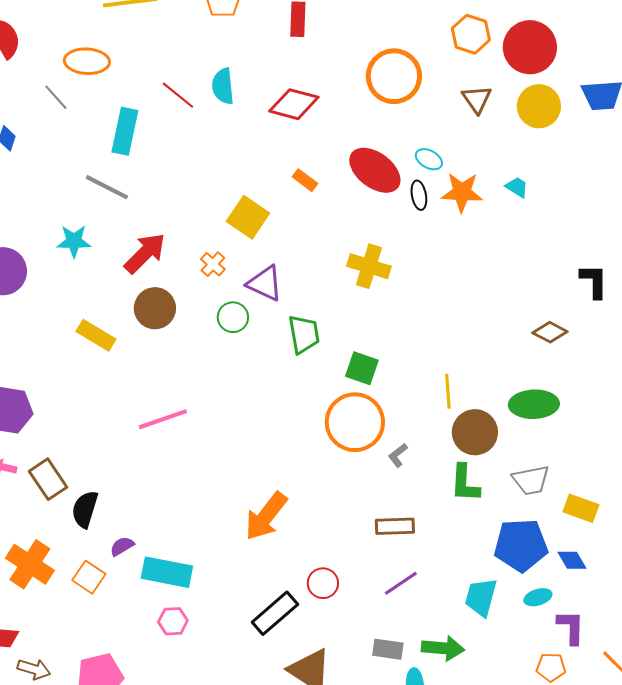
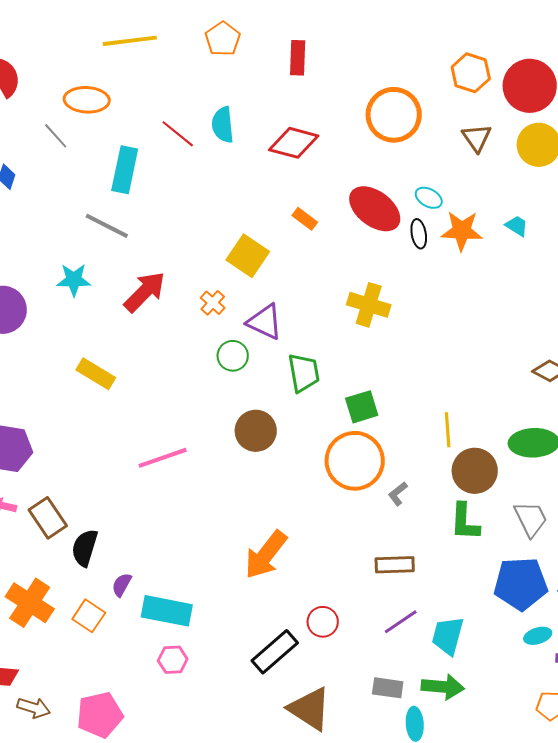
brown circle: (155, 308) -> (256, 431), moved
green square: (362, 368) -> (362, 407), turned -36
gray trapezoid: (531, 480) -> (531, 519), turned -105
purple semicircle: (122, 546) -> (122, 585), turned -30
cyan trapezoid: (481, 597) -> (448, 636), moved

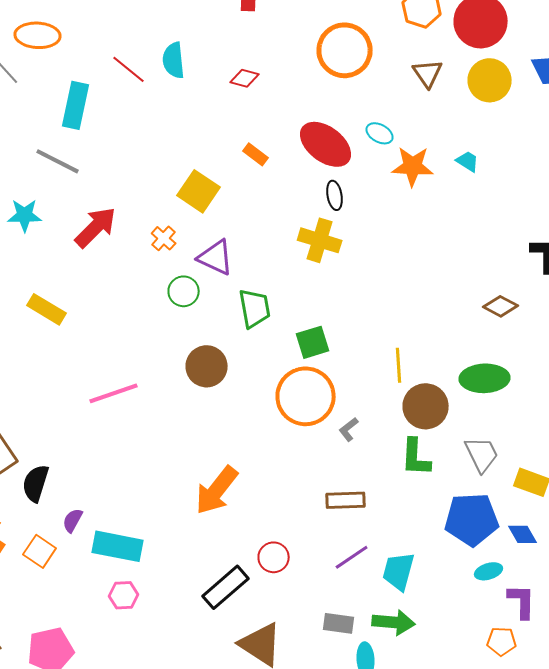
red diamond: (294, 143) -> (245, 78), size x0.6
black ellipse: (419, 234) -> (335, 195), moved

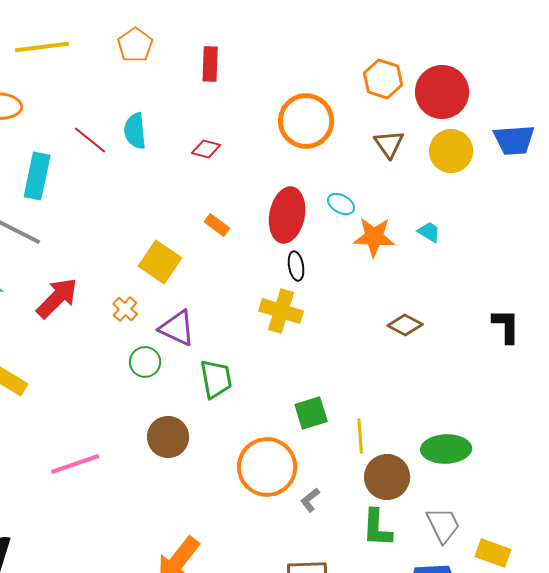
red ellipse: (326, 144) -> (287, 215), turned 64
brown diamond: (501, 306) -> (405, 325), moved
green square: (313, 342) -> (311, 413), moved

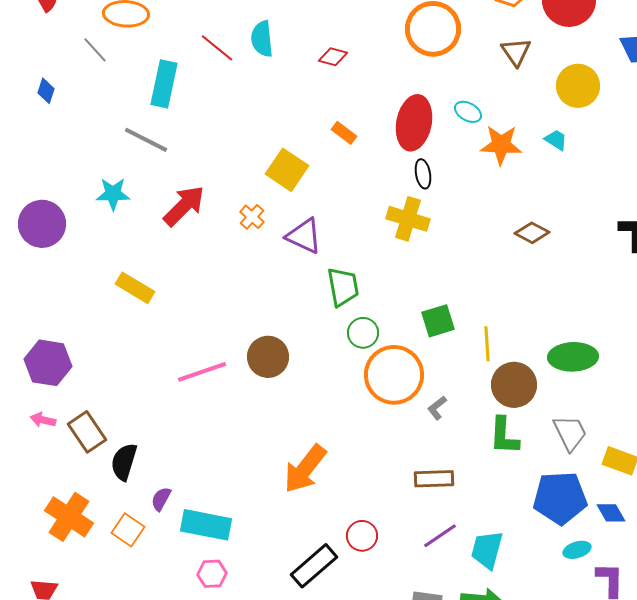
yellow circle: (451, 151) -> (578, 86), moved
green circle: (145, 362) -> (363, 333), moved
brown circle: (168, 437) -> (268, 357), moved

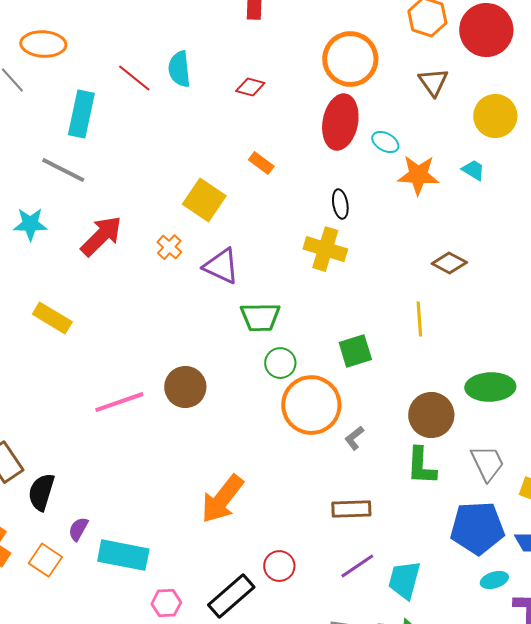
red ellipse: (414, 123) -> (340, 122), moved
green trapezoid: (343, 287) -> (260, 317), turned 99
yellow line: (487, 344) -> (419, 319), moved
pink hexagon: (212, 574) -> (166, 603), moved

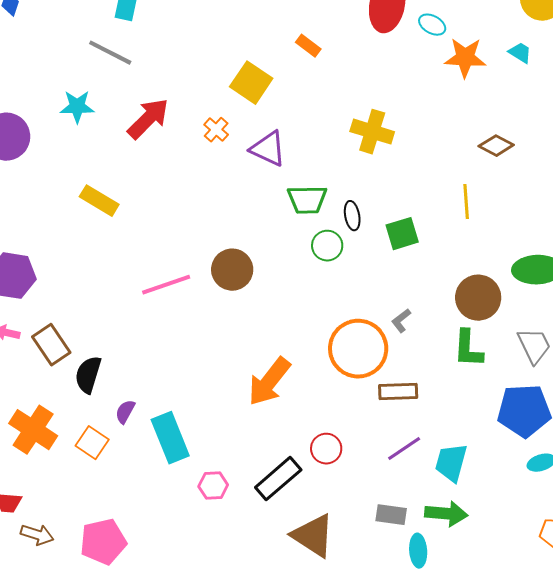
black ellipse: (340, 204) -> (352, 216), moved
orange circle: (311, 405) -> (358, 349), moved
cyan rectangle: (123, 555) -> (170, 438), turned 57

